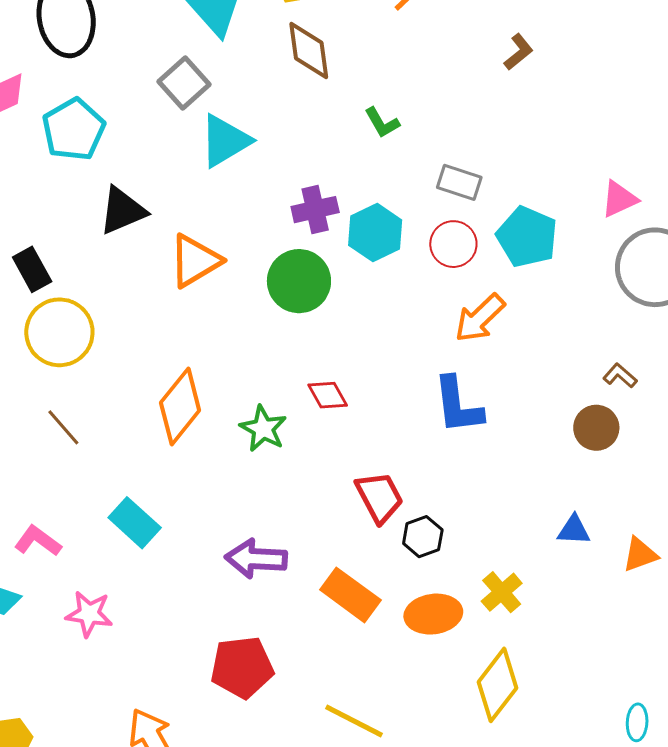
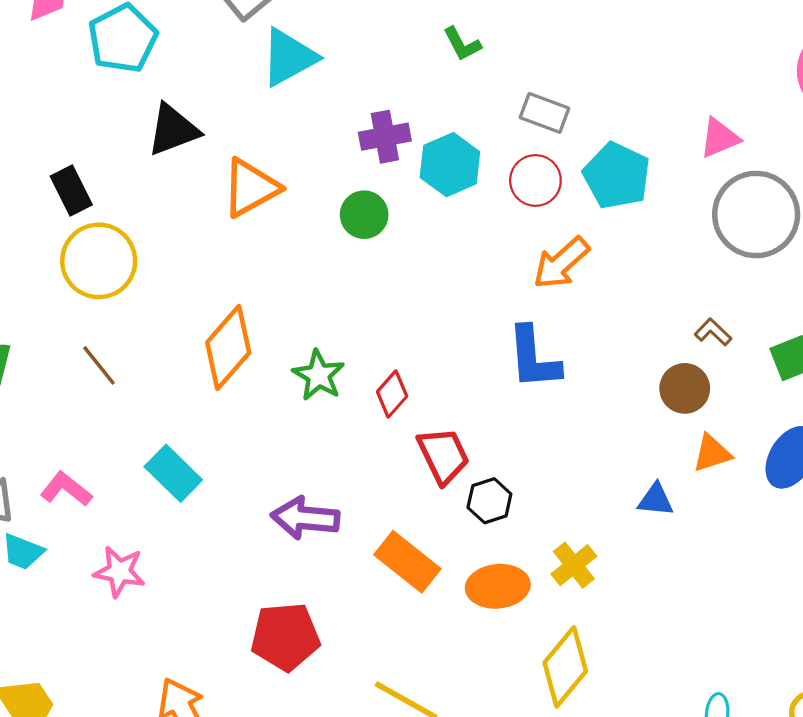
green circle: (299, 281) -> (364, 215), size x0.7
red diamond: (328, 395) -> (392, 394), moved, turned 69
orange triangle: (640, 555) -> (712, 453), moved

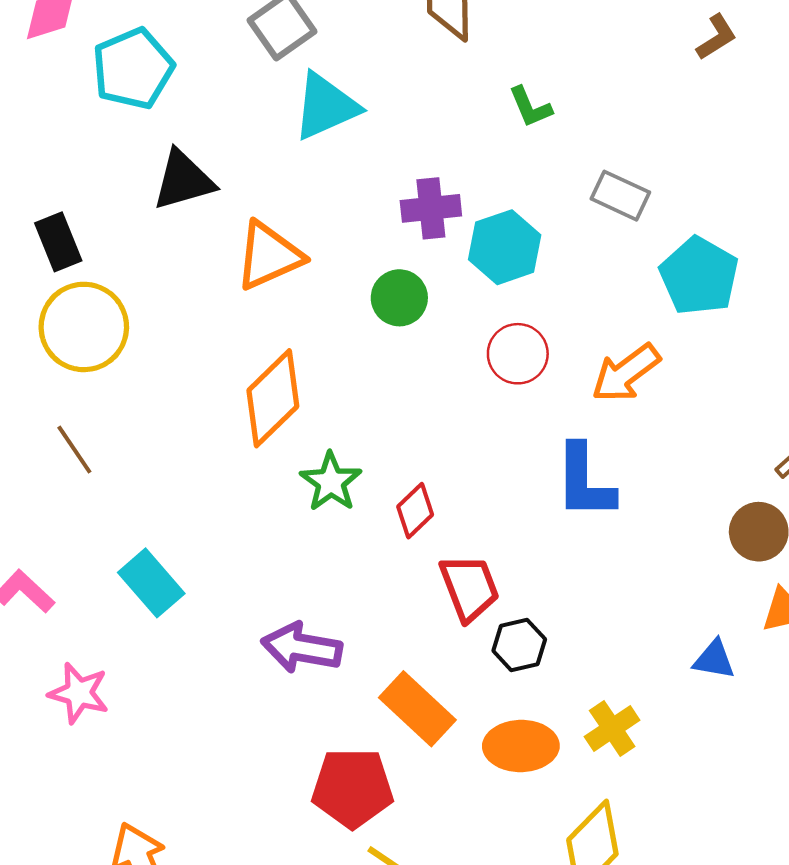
red circle: (535, 180) -> (518, 354), moved
orange diamond: (228, 347) -> (273, 398), moved
red pentagon: (285, 637) -> (352, 788), moved

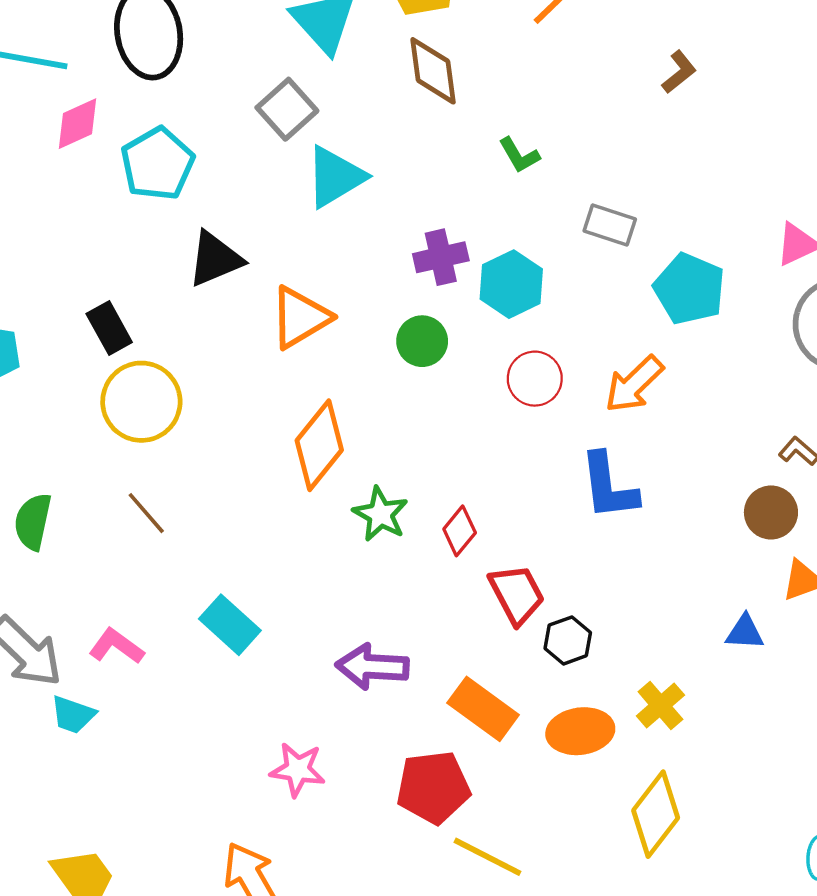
pink star: (79, 693) -> (298, 770), moved

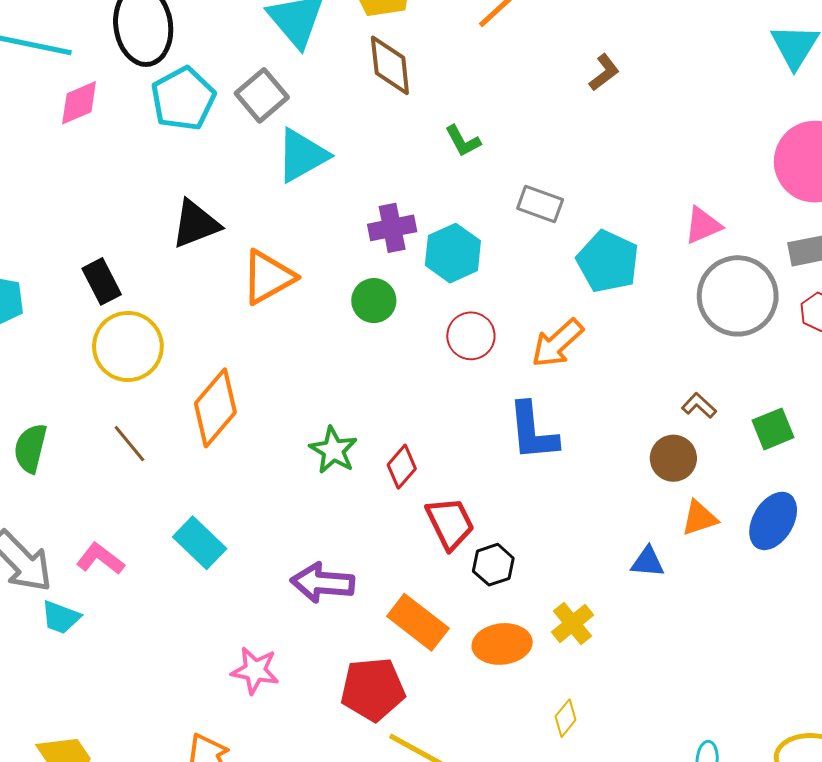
cyan pentagon: (157, 164) -> (183, 99), moved
orange diamond: (319, 445) -> (215, 408), moved
yellow diamond: (656, 814) -> (566, 718), size x0.5

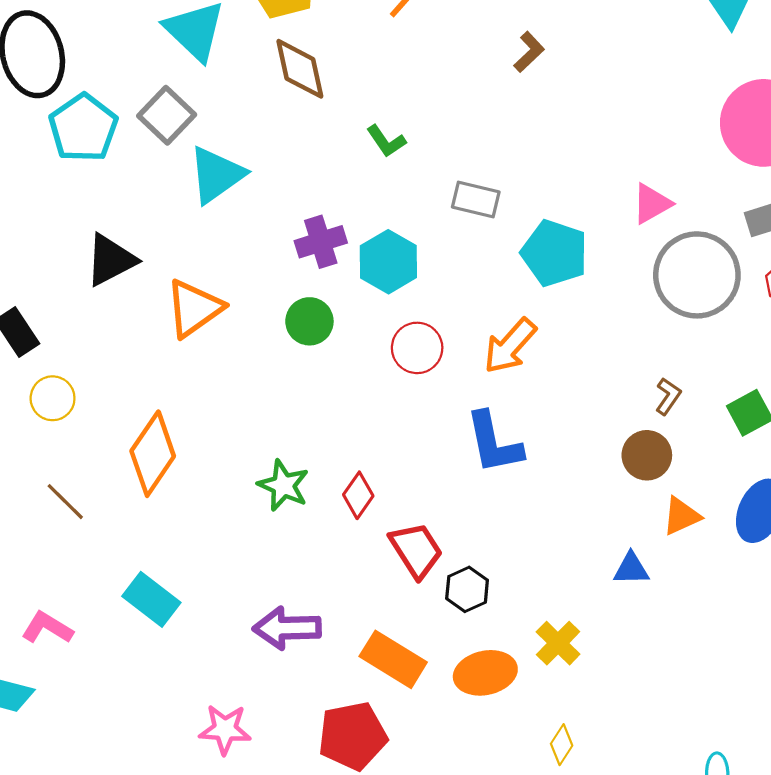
yellow circle: (128, 346) -> (53, 398), size x0.6
brown L-shape: (699, 406) -> (668, 396), turned 88

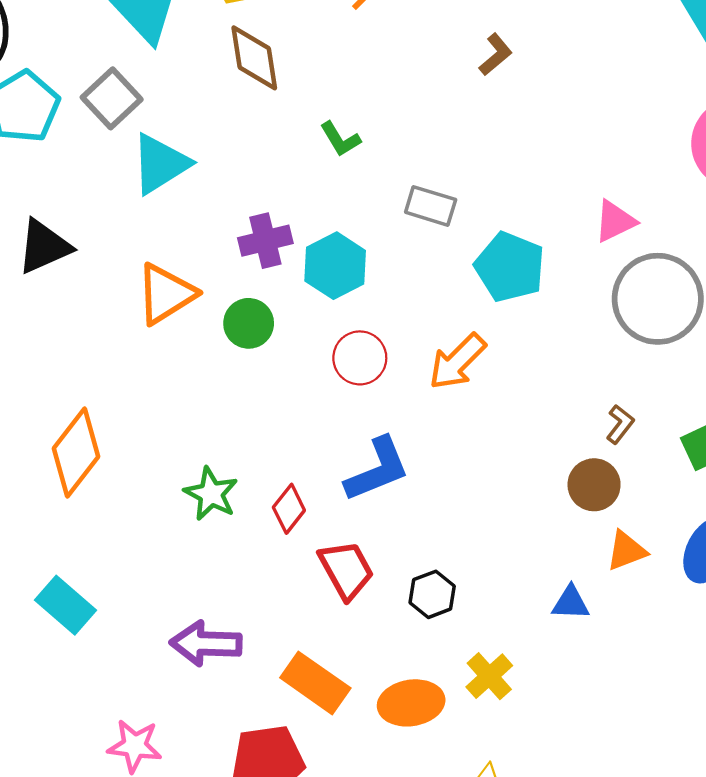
orange triangle: (194, 308) -> (166, 294), moved
blue L-shape: (494, 443) -> (377, 469), moved, turned -104
black hexagon: (467, 589) -> (432, 594), moved

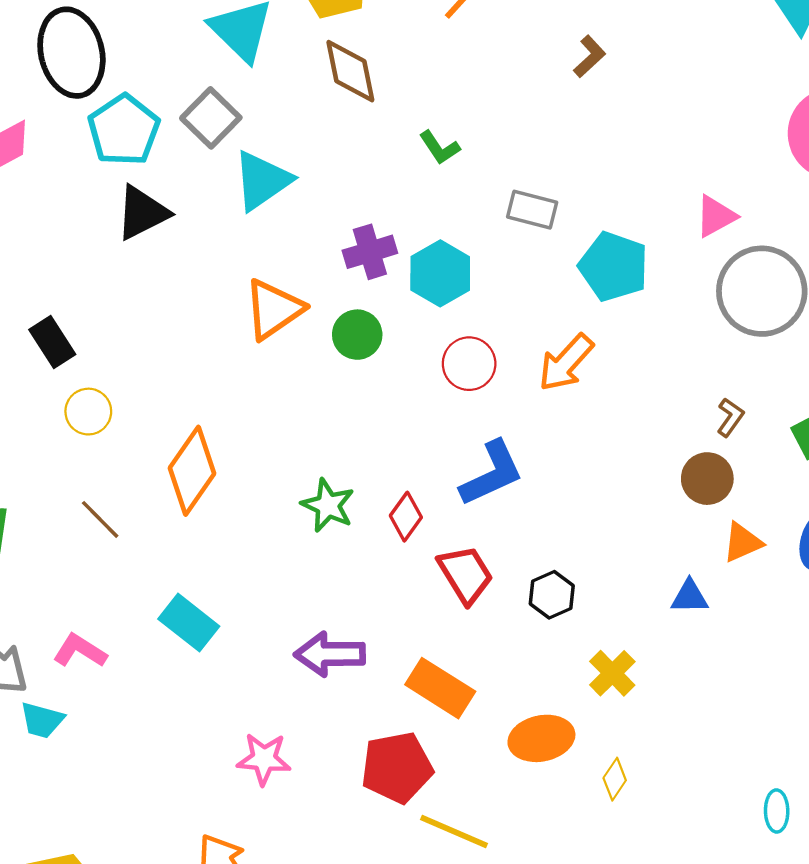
black triangle: (44, 247) -> (142, 213), moved
orange ellipse: (411, 703) -> (541, 738), moved

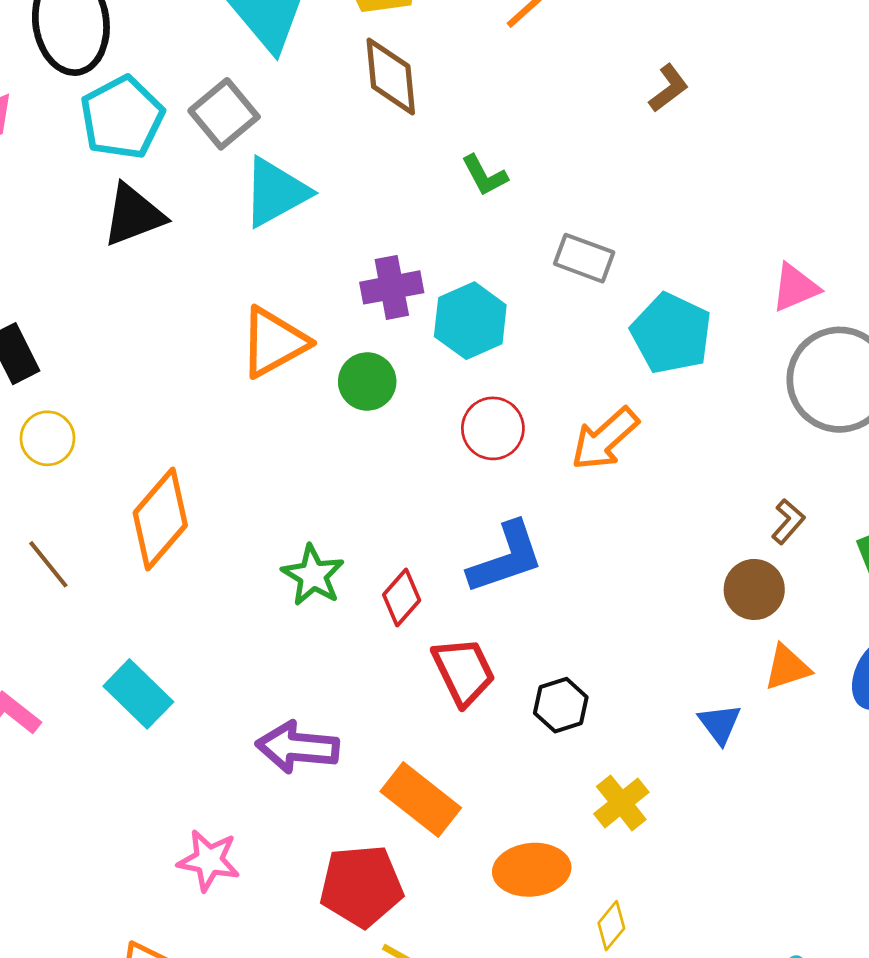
blue triangle: (690, 597) -> (720, 724), turned 48

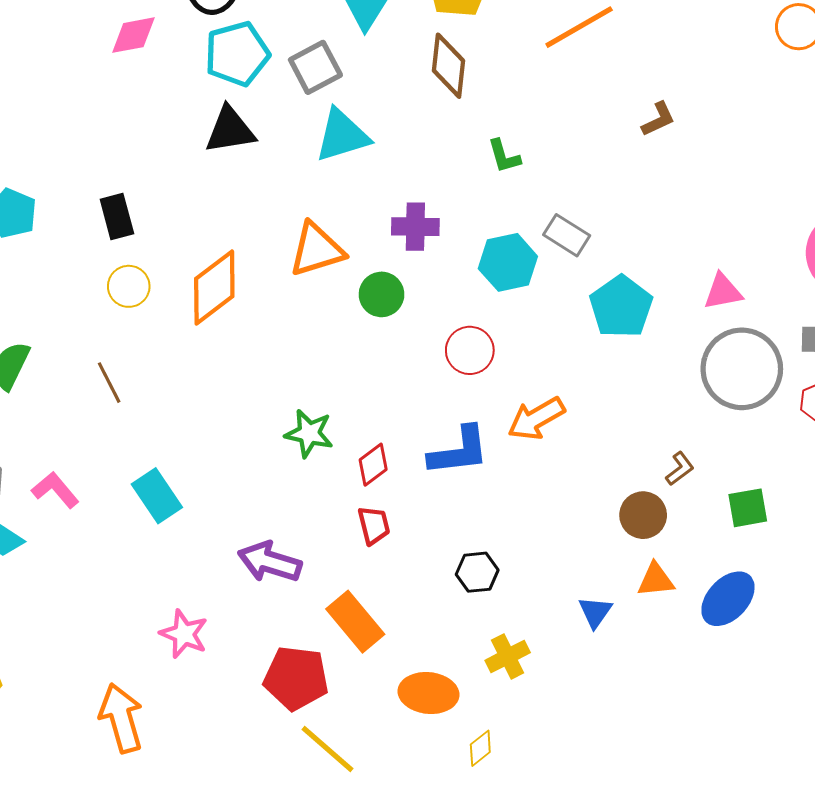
cyan hexagon: (470, 321) -> (508, 262), moved
orange arrow: (605, 439) -> (536, 419), moved
orange diamond: (160, 519) -> (214, 288), moved
green star: (313, 575) -> (309, 433), turned -30
red trapezoid: (464, 671) -> (374, 525), moved, size x0.7

